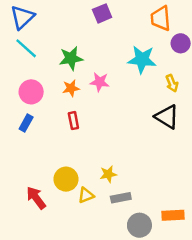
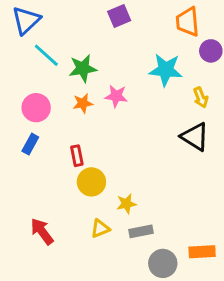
cyan line: (26, 48) -> (46, 55), moved
red rectangle: (73, 121) -> (77, 156), moved
yellow circle: (66, 179) -> (91, 182), moved

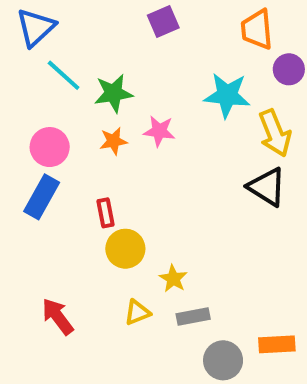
yellow arrow: (201, 97) -> (275, 133), size x1.6
blue rectangle: (30, 144) -> (42, 197), size x1.5
yellow star: (126, 204) -> (173, 279), turned -30

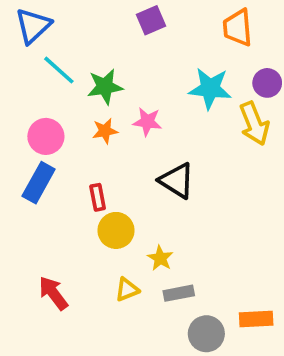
purple circle: (289, 69) -> (267, 83), moved
black triangle: (267, 187) -> (177, 181), moved

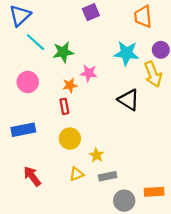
orange star: (105, 131) -> (70, 85), moved
black triangle: (177, 181) -> (129, 100), moved
blue rectangle: (39, 183) -> (23, 130), moved, turned 50
red rectangle: (98, 197) -> (64, 106), moved

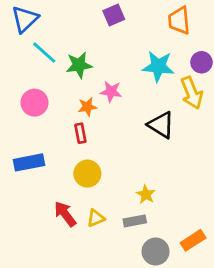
yellow star: (96, 155) -> (146, 194), moved
red arrow: (32, 176) -> (65, 214), moved
orange rectangle: (154, 192) -> (193, 240), turned -30

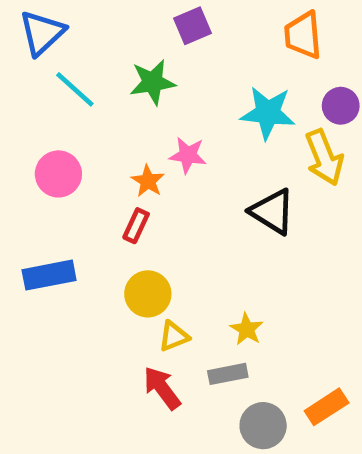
green star: (79, 65) -> (153, 82), moved
orange star: (87, 107) -> (148, 181), turned -30
red rectangle: (80, 133) -> (136, 226), turned 36
red arrow: (65, 214) -> (162, 388), moved
yellow triangle: (96, 218) -> (174, 336), moved

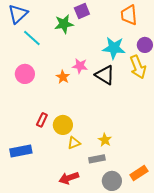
green star: (153, 82) -> (64, 24), moved
black triangle: (272, 212) -> (105, 75), moved
red rectangle: (136, 226) -> (42, 120), moved
blue rectangle: (49, 275) -> (21, 151), moved
red arrow: (162, 388) -> (69, 178), moved, turned -72

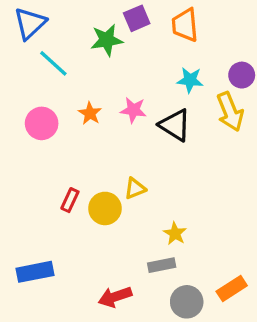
orange trapezoid: (129, 15) -> (185, 25), moved
cyan star: (114, 48) -> (190, 80), size x0.7
orange star: (63, 77) -> (90, 113), moved
yellow triangle: (74, 143) -> (135, 188), moved
blue rectangle: (21, 151) -> (35, 272), moved

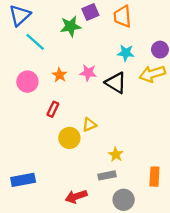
yellow arrow: (230, 112) -> (152, 74), turned 95
red rectangle: (70, 200) -> (53, 109), moved
orange rectangle: (232, 288) -> (154, 177), moved, turned -54

